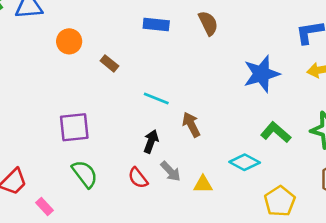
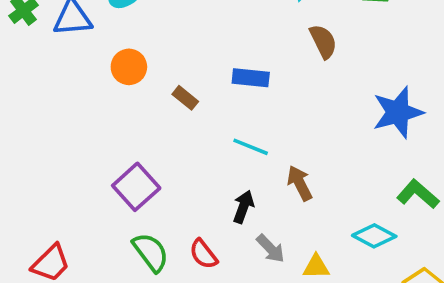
blue rectangle: (156, 24) -> (251, 78), moved
purple square: (74, 127) -> (136, 187), turned -36
red semicircle: (138, 178) -> (203, 254), moved

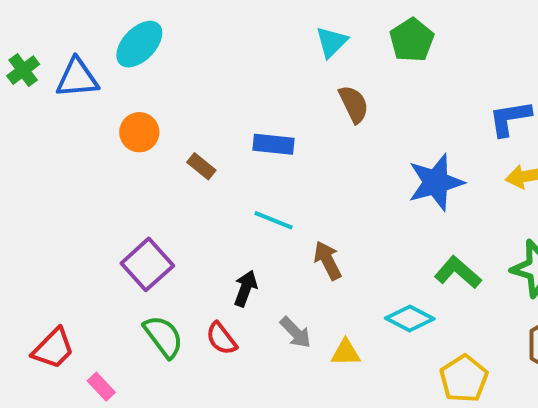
black arrow: (243, 207) -> (245, 288), moved

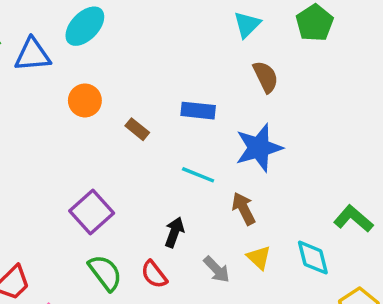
blue star: (436, 182) -> (259, 148), moved
cyan diamond: (410, 319) -> (313, 258), turned 48
yellow triangle: (346, 353) -> (259, 258), moved, turned 44

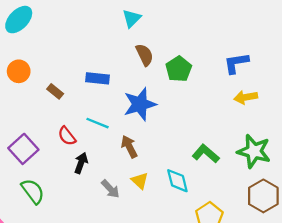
green pentagon: (315, 23) -> (179, 69), moved
red semicircle: (154, 274) -> (67, 136), moved

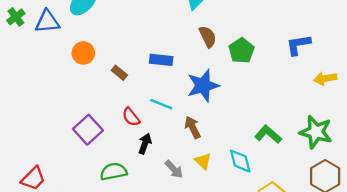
yellow arrow: (246, 97) -> (325, 79), moved
green semicircle: (33, 191) -> (114, 172), moved, turned -64

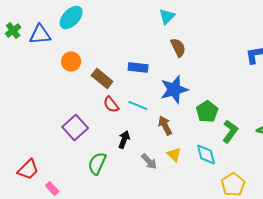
green pentagon: (241, 51) -> (207, 111), moved
brown rectangle: (119, 73) -> (102, 78), size x1.5
red semicircle: (131, 117) -> (111, 104), moved
green L-shape: (268, 134) -> (230, 131), turned 85
green semicircle: (114, 172) -> (97, 163), turned -55

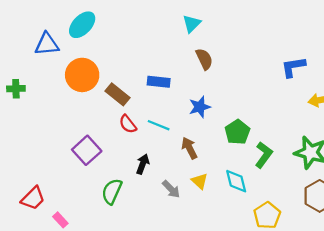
green cross: (13, 30) -> (16, 89), moved, turned 35
orange circle: (71, 61) -> (82, 75), size x1.5
blue star: (174, 89) -> (200, 107), size x0.7

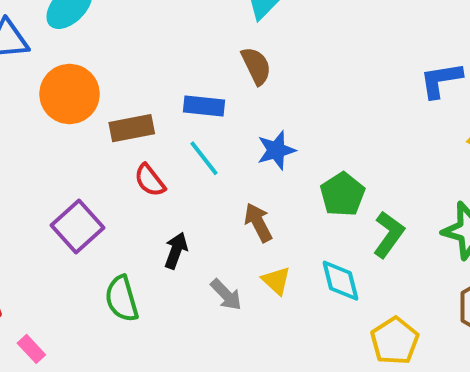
brown semicircle: (204, 59) -> (256, 66), moved
brown rectangle: (118, 94) -> (132, 128), turned -50
cyan line: (159, 125) -> (204, 158), moved, turned 30
green semicircle: (112, 191) -> (122, 299), turned -40

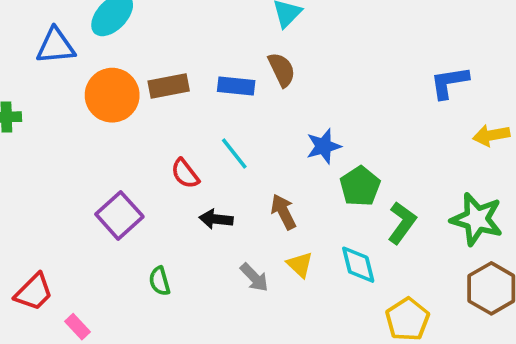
blue rectangle: (204, 106) -> (236, 86), moved
brown rectangle: (132, 128) -> (169, 86), moved
blue star: (276, 150) -> (324, 146), moved
black arrow: (176, 251) -> (216, 219), moved, turned -104
green semicircle: (122, 299) -> (160, 281), size x0.7

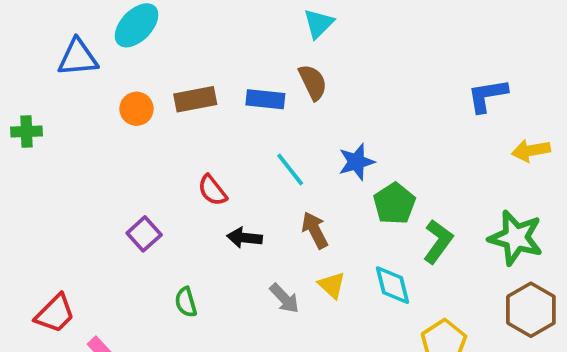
orange circle: (112, 95) -> (137, 109), size x0.6
cyan line: (234, 153) -> (290, 169), moved
purple square: (119, 215) -> (144, 234), size x0.7

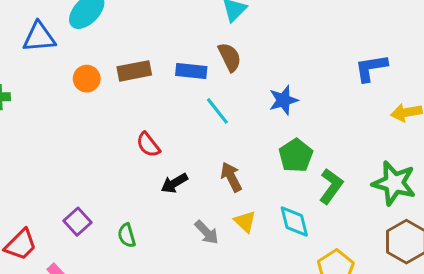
blue star: (356, 162) -> (283, 100), moved
cyan line: (290, 169) -> (217, 111), moved
purple square: (144, 234) -> (77, 222), moved
black arrow: (245, 238) -> (174, 183), turned -36

